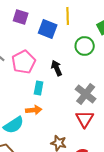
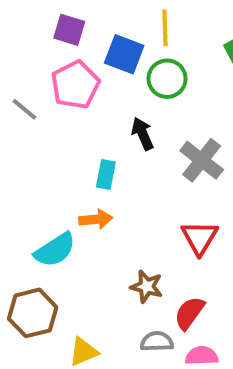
green circle: (85, 46) -> (167, 79), moved
pink pentagon: (24, 62) -> (75, 85), moved
gray cross: (86, 94) -> (202, 160), moved

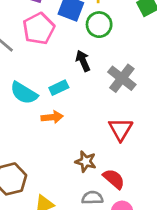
cyan rectangle: (106, 174) -> (59, 88), turned 54
cyan semicircle: (55, 250) -> (24, 93), moved, turned 64
red semicircle: (189, 313) -> (114, 179), turned 95

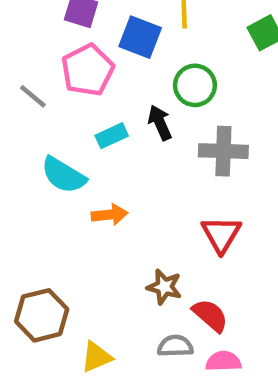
green circle: (99, 25) -> (195, 85), moved
gray cross: (122, 78) -> (223, 151), turned -36
cyan rectangle: (59, 88) -> (112, 136), moved

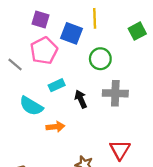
black arrow: (160, 123) -> (81, 99), moved
red triangle: (221, 234) -> (120, 150), moved

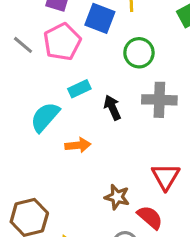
gray line: (15, 64) -> (23, 45), moved
cyan semicircle: (31, 106) -> (45, 117), turned 100

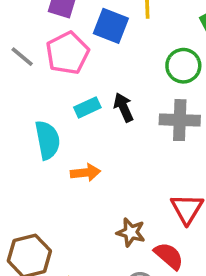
green circle: (139, 53) -> (183, 66), moved
black arrow: (112, 108) -> (124, 107), moved
cyan semicircle: (45, 117) -> (47, 140), turned 128

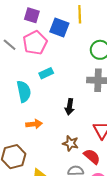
black arrow: (124, 107) -> (70, 107), moved, turned -147
orange arrow: (86, 173) -> (34, 124), moved

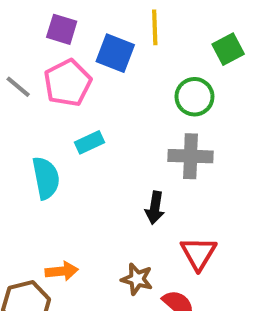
black arrow: (70, 107) -> (155, 208), moved
orange arrow: (34, 124) -> (62, 271), moved

